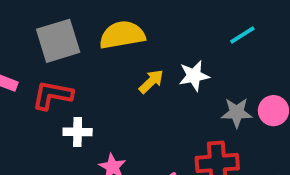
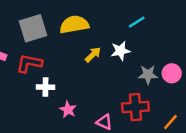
cyan line: (242, 35) -> (137, 22), moved

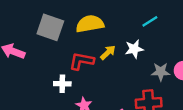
gray square: (33, 28) -> (50, 27), turned 36
red L-shape: (29, 63) -> (81, 61), moved

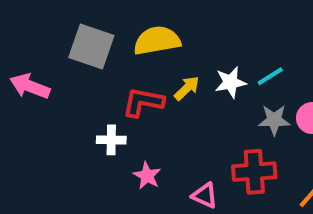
cyan line: (150, 21) -> (270, 76), moved

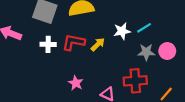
yellow arrow: (187, 88) -> (98, 44), moved
white cross: (111, 140) -> (48, 44), moved

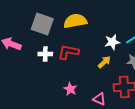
yellow arrow: (98, 44) -> (104, 62), moved

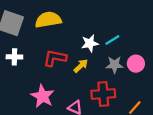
red L-shape: (68, 52) -> (55, 58), moved
pink star: (70, 89) -> (43, 96), size x1.5

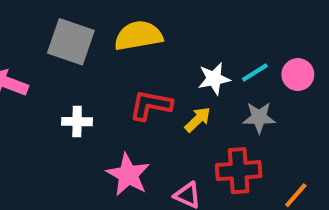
white cross: (14, 57) -> (77, 122), moved
pink circle: (136, 64) -> (298, 75), moved

